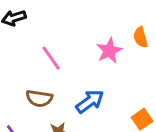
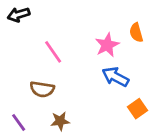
blue arrow: (90, 101) -> (115, 77), moved, turned -116

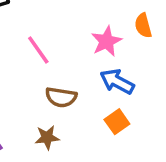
brown semicircle: (42, 89) -> (61, 97), moved
orange square: (138, 109) -> (117, 122), moved

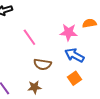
orange semicircle: (143, 26) -> (89, 23), turned 96
pink star: (106, 41) -> (68, 32), turned 30

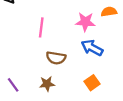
pink line: (29, 37) -> (41, 27), turned 42
orange square: (74, 78) -> (92, 83), moved

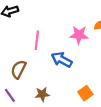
blue arrow: (92, 48) -> (62, 60), moved
brown semicircle: (56, 58) -> (18, 69), moved, turned 108

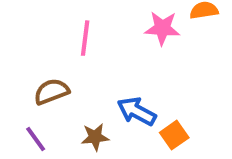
blue arrow: (62, 60) -> (137, 111), moved
brown semicircle: (18, 69) -> (51, 92), turned 42

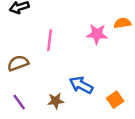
brown semicircle: (51, 92) -> (18, 63), moved
orange square: (174, 135) -> (115, 100), moved

